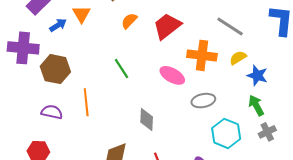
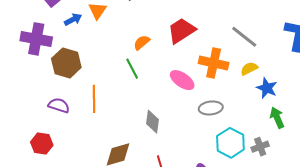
orange semicircle: (129, 21) -> (142, 43), moved
green arrow: (256, 105) -> (277, 118), moved
gray cross: (267, 132) -> (260, 147), moved

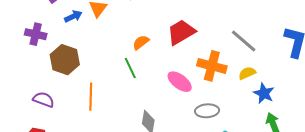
purple cross: (36, 39) -> (36, 34), size x0.7
purple semicircle: (59, 105) -> (44, 100), moved

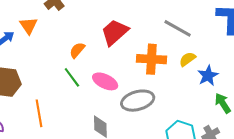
pink ellipse: (180, 82) -> (105, 81), moved
blue star: (264, 93) -> (208, 76), turned 30
gray ellipse: (207, 111) -> (138, 101), moved, size x1.4

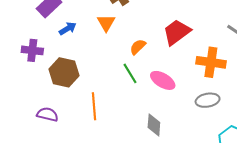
orange triangle: (28, 26) -> (106, 23), moved
gray ellipse: (138, 101) -> (208, 100), moved, size x0.7

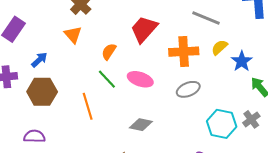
blue arrow: (68, 29) -> (39, 60), moved
orange line: (94, 106) -> (88, 106), moved
gray diamond: (154, 125) -> (141, 125), turned -70

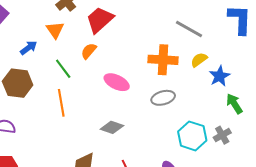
red trapezoid: (144, 29) -> (100, 20), moved
blue arrow: (39, 60) -> (29, 48), moved
green line: (107, 79) -> (63, 69), moved

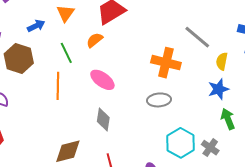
yellow semicircle: (199, 60) -> (222, 61), moved, turned -54
pink ellipse: (117, 82) -> (102, 80), moved
gray diamond: (112, 127) -> (103, 119), turned 70
gray cross: (222, 135) -> (210, 148), turned -36

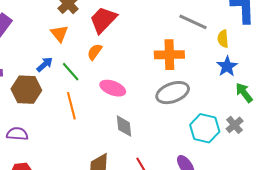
blue arrow: (36, 26) -> (45, 64), moved
gray ellipse: (159, 100) -> (173, 93), size x1.4
gray cross: (210, 148) -> (235, 125), turned 30

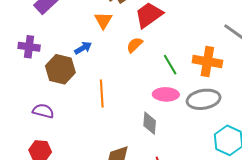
green line: (71, 72) -> (170, 65), moved
pink ellipse: (113, 88) -> (166, 94), moved, turned -30

